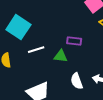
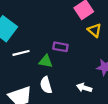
white semicircle: (77, 81) -> (46, 85), moved

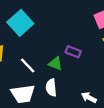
white line: (21, 53) -> (28, 66), moved, turned 49

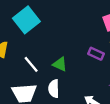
purple rectangle: (73, 52) -> (96, 54), moved

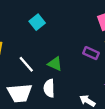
cyan square: (26, 20) -> (37, 22), moved, size x0.6

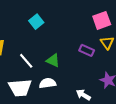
white semicircle: (49, 88) -> (48, 83), turned 84

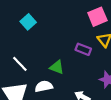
green triangle: (53, 60) -> (57, 67), moved

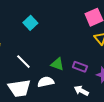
purple rectangle: (83, 49) -> (80, 67), moved

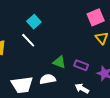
white line: (23, 62) -> (28, 40), moved

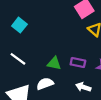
white line: (28, 40) -> (18, 59), moved

